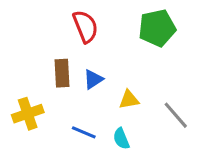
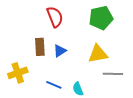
yellow triangle: (129, 100) -> (98, 54), moved, size x1.5
gray line: (176, 115) -> (113, 74), turned -48

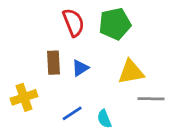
green pentagon: (101, 18) -> (115, 24), moved
blue line: (54, 85) -> (72, 113), turned -56

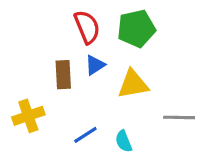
blue triangle: (80, 68) -> (95, 65), moved
yellow triangle: (131, 72) -> (133, 84), moved

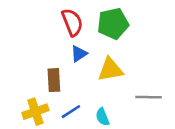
brown rectangle: (63, 75) -> (54, 80), moved
yellow cross: (28, 116) -> (35, 112), moved

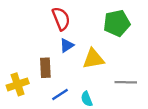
green pentagon: (113, 24) -> (117, 23), moved
yellow cross: (35, 112) -> (18, 84), moved

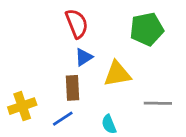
brown rectangle: (45, 68) -> (73, 88), moved
blue line: (60, 94) -> (63, 119), moved

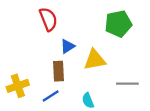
red semicircle: (77, 24) -> (48, 19), moved

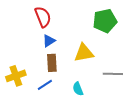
blue triangle: (68, 46) -> (49, 41), moved

